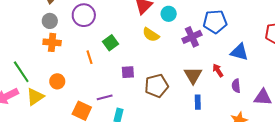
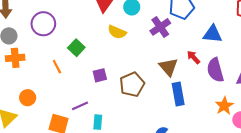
purple semicircle: (236, 86) -> (215, 70), size x1.6
blue rectangle: (198, 102) -> (178, 94), size x1.5

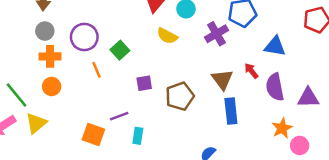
purple circle: (43, 24) -> (84, 37), moved
orange circle: (28, 98) -> (52, 86), moved

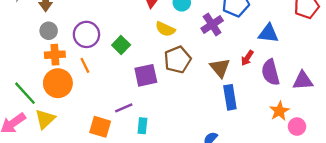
orange line: (97, 70) -> (85, 65), moved
red arrow: (251, 71) -> (247, 58), turned -105
purple square: (144, 83) -> (146, 75), size x1.5
orange circle: (52, 86) -> (58, 83), size x1.6
brown pentagon: (180, 96) -> (177, 60), moved

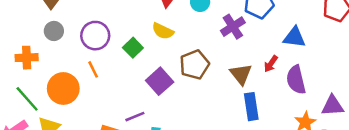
yellow semicircle: (165, 29) -> (163, 31), moved
orange cross: (55, 55) -> (27, 58), moved
purple square: (146, 75) -> (160, 81), turned -30
purple triangle: (303, 81) -> (333, 106), moved

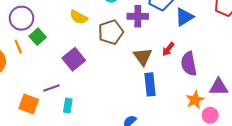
purple cross: (233, 27) -> (138, 16), turned 30
blue triangle: (294, 37) -> (184, 17), moved, turned -42
green square: (133, 48) -> (38, 37), moved
brown pentagon: (194, 65) -> (111, 32), moved

